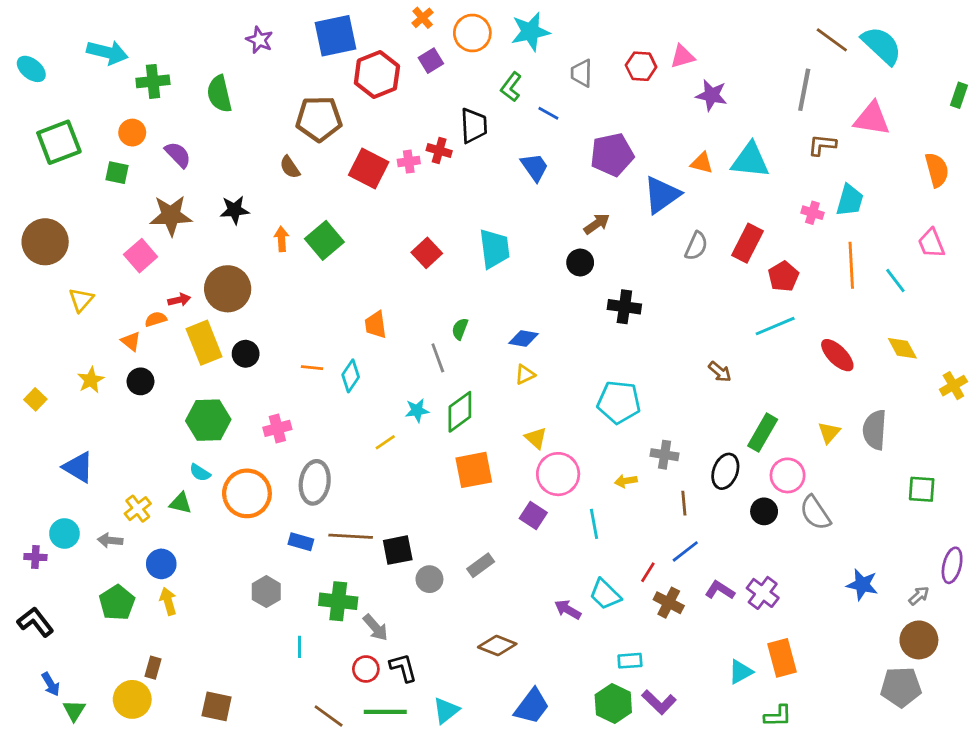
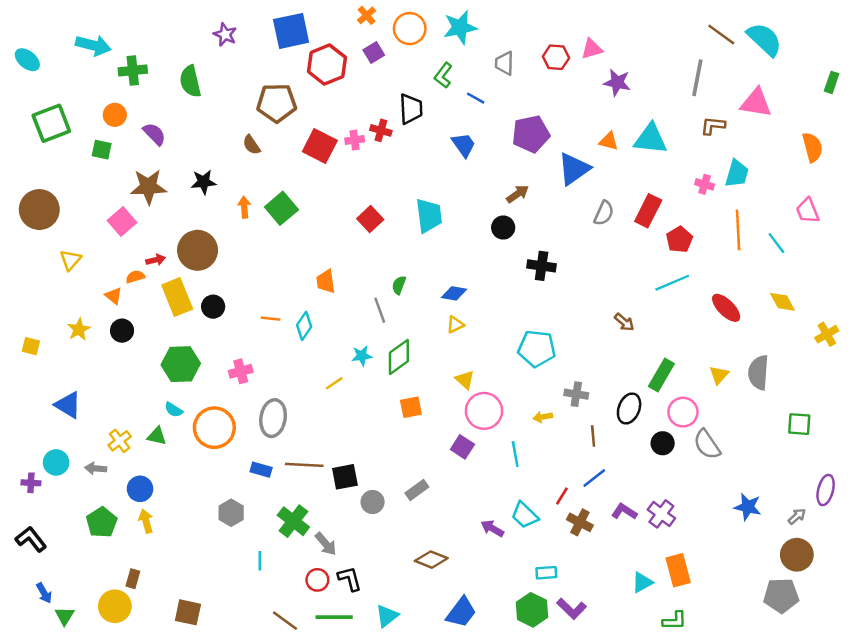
yellow square: (35, 399) -> (31, 346), turned -30
orange square: (474, 470) -> (411, 407), size x0.7
green cross: (338, 601) -> (293, 521), turned 32

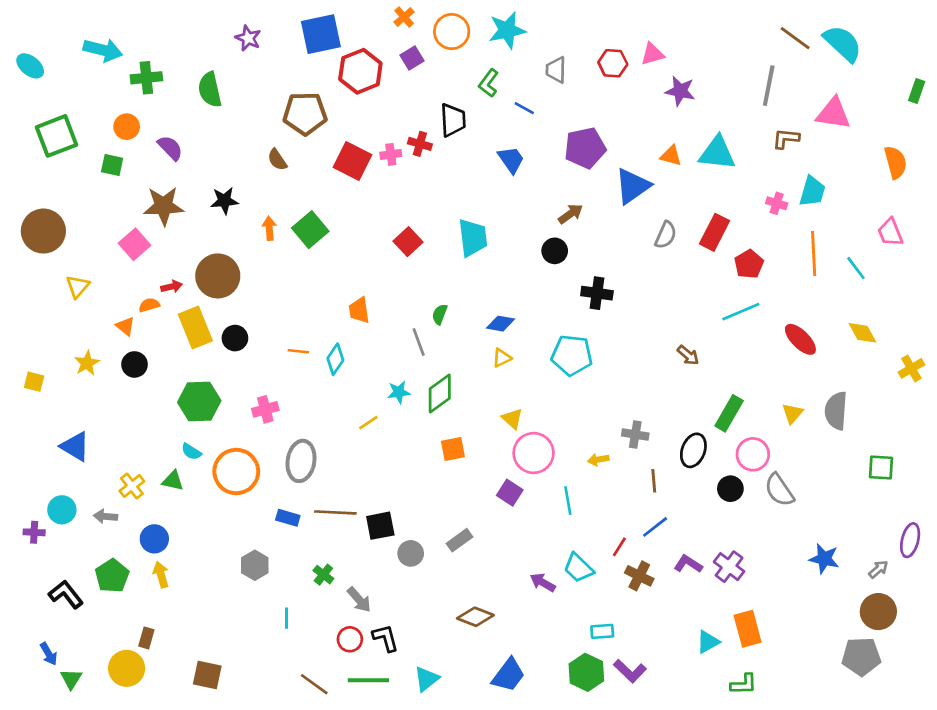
cyan pentagon: (537, 349) -> (572, 355), moved
green cross: (293, 521) -> (323, 575), size x0.6
black L-shape: (31, 539) -> (66, 594), moved

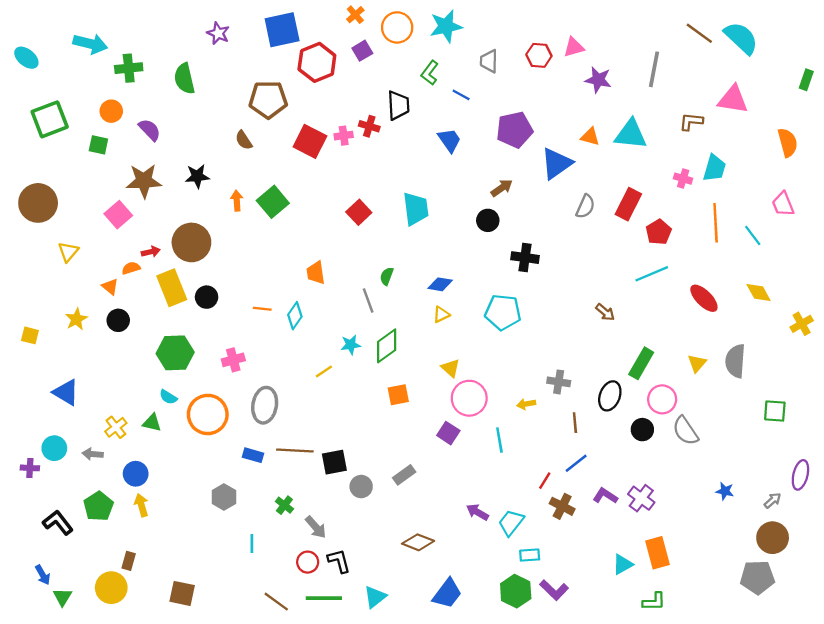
gray line: (769, 86) -> (654, 69), moved
blue star: (824, 559) -> (725, 491), size x0.7
cyan trapezoid: (578, 568) -> (511, 523), moved, turned 84

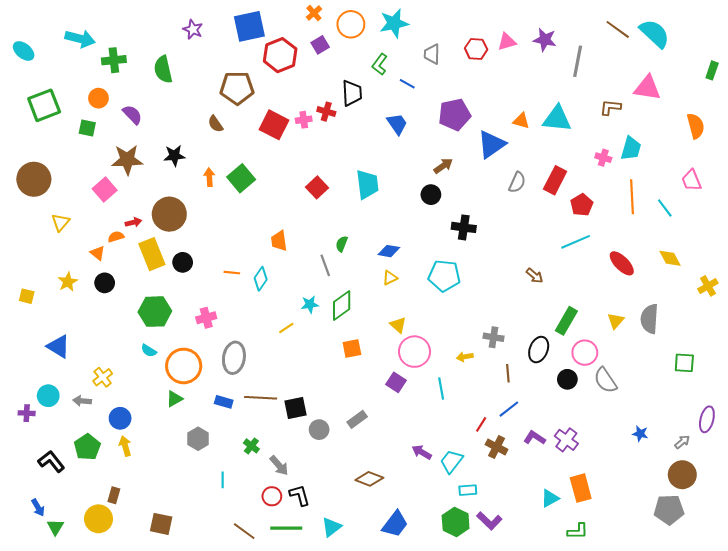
purple star: (598, 80) -> (545, 40), moved
green triangle: (152, 423) -> (174, 399), moved, turned -42

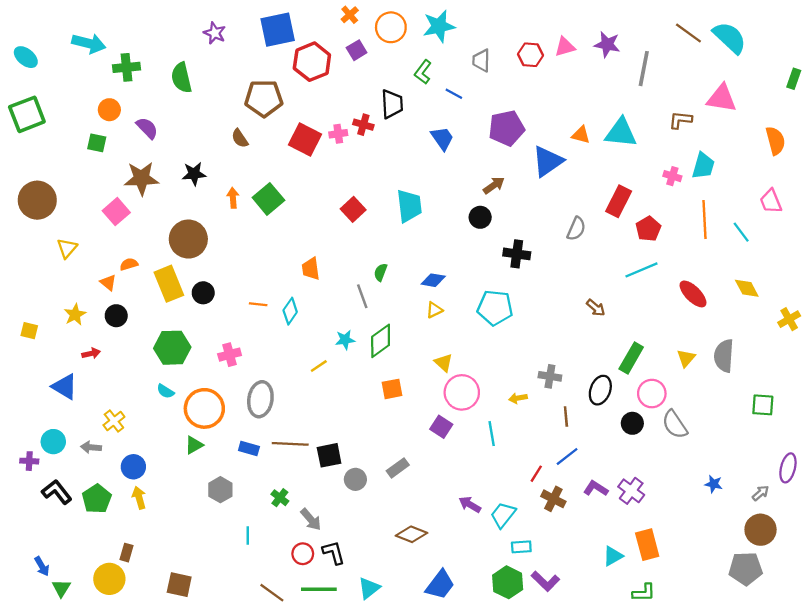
green square: (44, 105) -> (27, 114), moved
gray semicircle: (517, 182) -> (576, 229), moved
red arrow: (133, 222) -> (91, 353), moved
black L-shape: (51, 461) -> (57, 492), moved

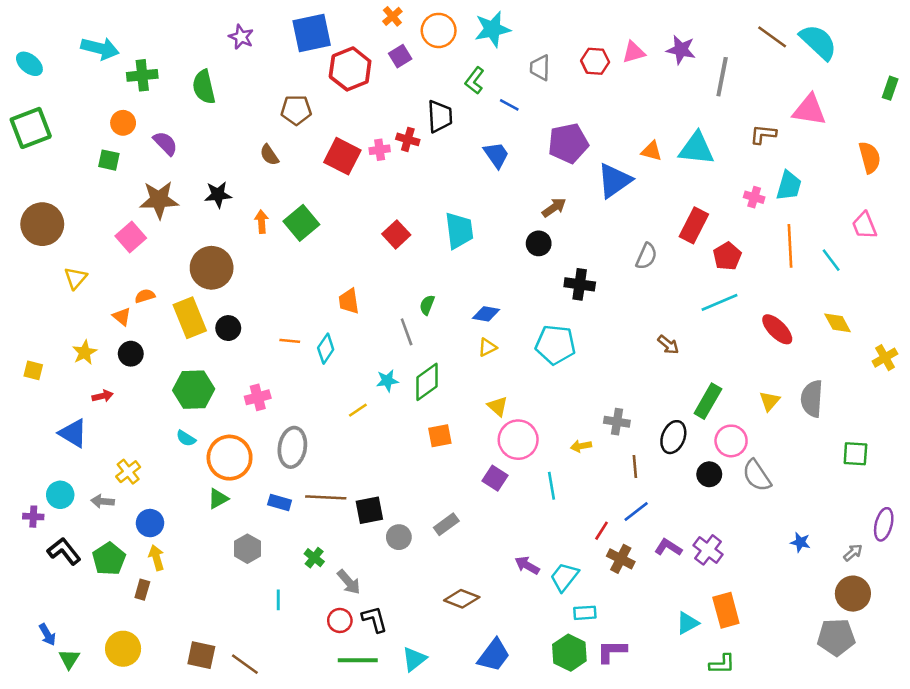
brown pentagon: (264, 98) -> (296, 110), size x0.7
brown rectangle: (127, 553) -> (142, 590), moved
purple L-shape: (545, 581) -> (612, 651), turned 136
brown line: (272, 593) -> (245, 664), moved

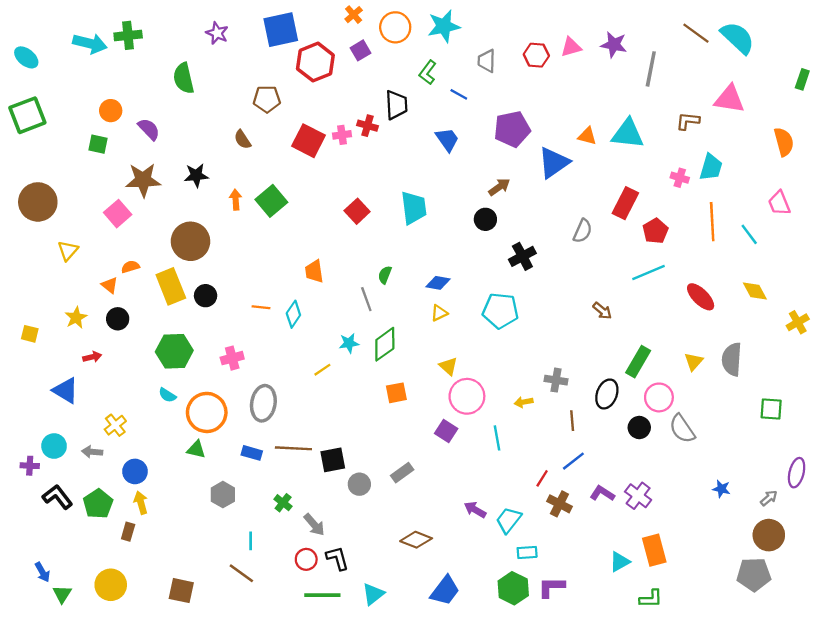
green cross: (142, 75) -> (128, 35), moved
black cross: (580, 284) -> (522, 256), turned -36
green triangle: (218, 499) -> (196, 449), turned 42
brown line: (245, 664) -> (241, 573), moved

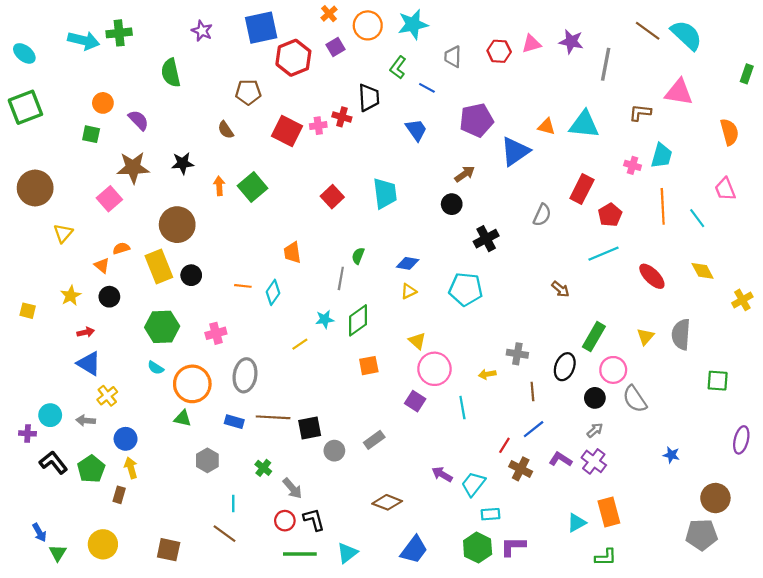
gray line: (366, 299) -> (341, 278), turned 30
blue triangle: (66, 391) -> (89, 363), moved
gray arrow: (769, 498) -> (595, 430), moved

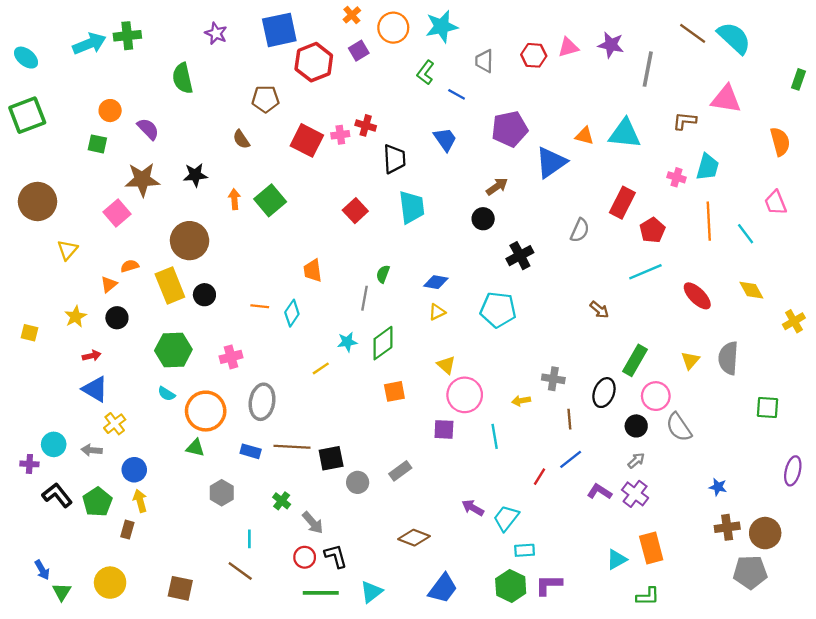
cyan arrow: (84, 41) -> (89, 44), turned -36
black trapezoid: (369, 98) -> (394, 159), moved
orange triangle: (102, 266) -> (109, 284), turned 42
purple square: (415, 401) -> (444, 429), turned -30
brown cross: (521, 469) -> (727, 527), moved, turned -35

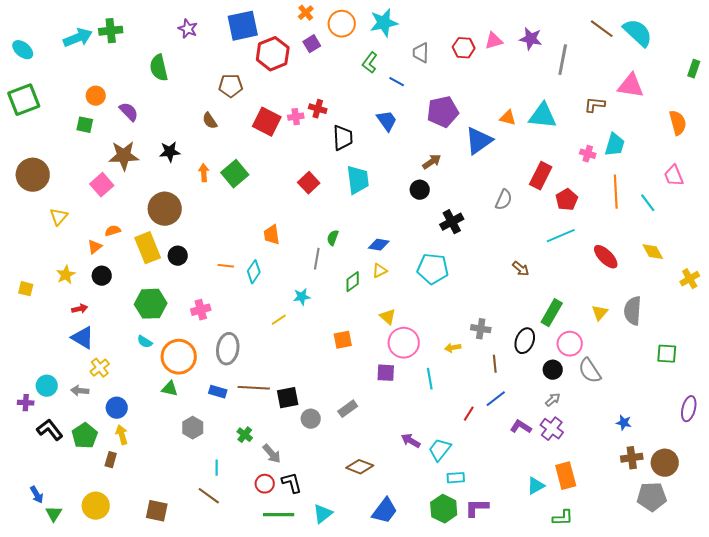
green diamond: (383, 343) -> (353, 282), moved, size x0.7

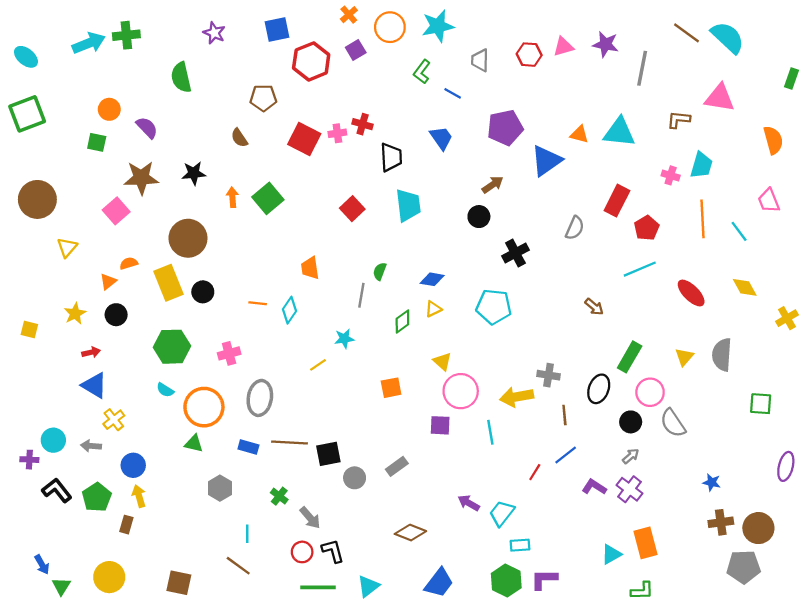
blue square: (243, 26) -> (277, 29), size x0.7
yellow arrow: (453, 348) -> (517, 397), size x1.8

